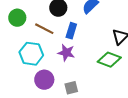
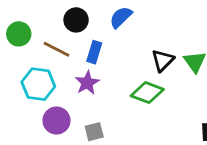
purple star: (66, 53) -> (87, 83), turned 30

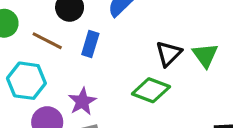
purple star: (87, 83) -> (82, 101), moved

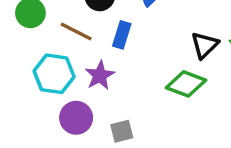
purple star: (82, 101) -> (100, 75), moved

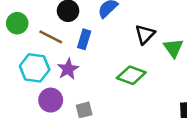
black triangle: (205, 45) -> (145, 34), moved

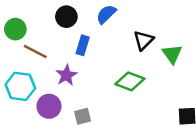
brown line: (51, 37) -> (35, 52), moved
cyan hexagon: (35, 68) -> (20, 86), moved

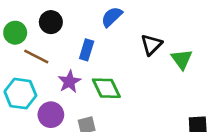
black circle: (66, 17) -> (51, 22), moved
green diamond: (130, 81) -> (106, 88), moved, turned 44

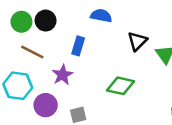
blue semicircle: (112, 17) -> (101, 16), turned 55
green circle: (15, 33) -> (21, 22), moved
green diamond: (106, 88) -> (120, 86), moved, turned -52

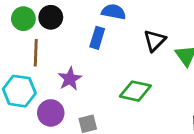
blue rectangle: (78, 46) -> (97, 38), moved
brown line: (32, 52) -> (36, 53), turned 65

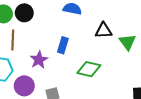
blue rectangle: (97, 38) -> (63, 45), moved
black triangle: (155, 41) -> (104, 31), turned 42

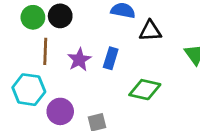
black triangle: (104, 31) -> (150, 31), moved
purple star: (39, 60) -> (79, 60), moved

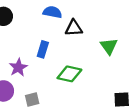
purple star: (79, 60) -> (18, 67), moved

